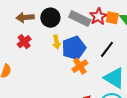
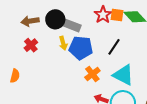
gray rectangle: (80, 18) -> (70, 25), moved
blue pentagon: (74, 48) -> (81, 48), turned 30
orange cross: (80, 66) -> (92, 74), moved

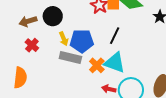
gray rectangle: (70, 25) -> (70, 57), moved
cyan triangle: (123, 75) -> (115, 63), moved
orange semicircle: (15, 76) -> (20, 78), size x1.5

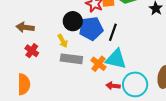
black circle: (53, 16) -> (73, 21), moved
brown arrow: (28, 21) -> (25, 27), turned 30
blue pentagon: (82, 41) -> (91, 28), moved

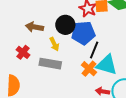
brown arrow: (25, 27) -> (34, 27), moved
black line: (113, 32) -> (94, 50), moved
gray rectangle: (71, 59) -> (50, 64), moved

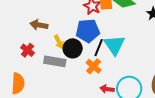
black circle: (65, 25) -> (73, 48), moved
cyan triangle: (107, 65) -> (114, 45), moved, turned 40

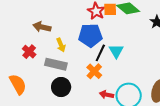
cyan triangle: (114, 45) -> (116, 51), size x0.7
black circle: (73, 48) -> (61, 87), moved
orange semicircle: (18, 83) -> (18, 84), turned -35

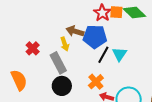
brown arrow: (42, 27) -> (75, 31), moved
gray rectangle: (56, 64) -> (58, 63), turned 45
orange cross: (94, 71) -> (96, 82), moved

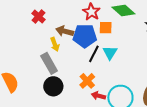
orange square: (116, 12) -> (106, 28), moved
red cross: (33, 48) -> (38, 16), moved

